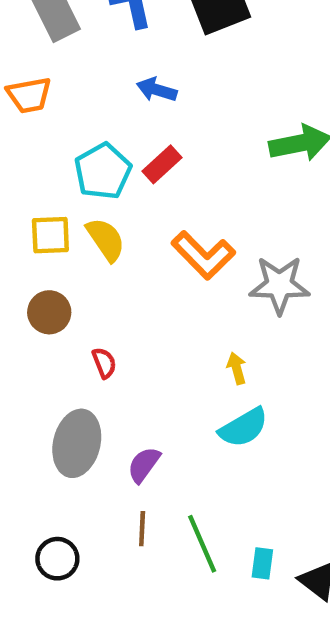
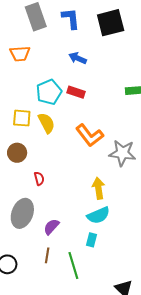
red rectangle: (162, 164) -> (76, 92), turned 54
yellow arrow: (237, 368) -> (99, 188), size x1.5
cyan rectangle: (262, 563) -> (91, 240), moved

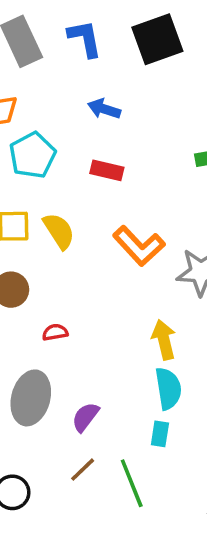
cyan pentagon: (49, 92) -> (32, 155), moved
red semicircle: (39, 179) -> (55, 332), turned -80
cyan semicircle: (98, 215) -> (168, 389), turned -70
brown line: (47, 255) -> (83, 470), turned 42

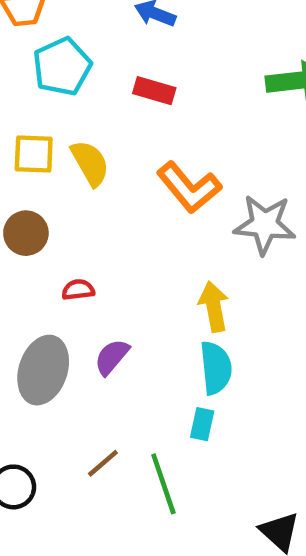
purple semicircle: (85, 417) -> (112, 357), moved

